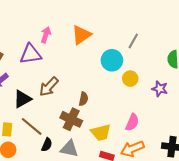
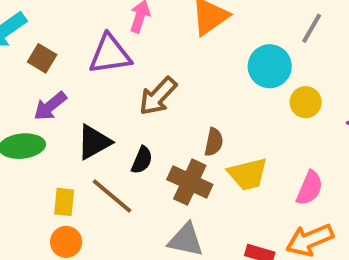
brown arrow: (49, 87) -> (158, 96), moved
yellow trapezoid: (101, 132) -> (248, 174), moved
black semicircle: (47, 145) -> (142, 160), moved

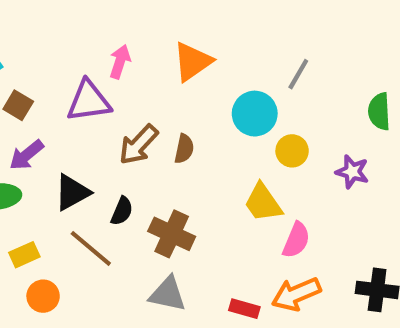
brown semicircle: (214, 142) -> (184, 149), moved
yellow trapezoid: (248, 174) -> (263, 203), moved, turned 69
yellow rectangle: (64, 202) -> (24, 255), moved, turned 60

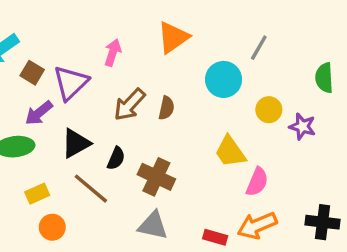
pink arrow: (120, 62) -> (113, 53), moved
purple triangle: (89, 101) -> (71, 83), moved, turned -36
yellow circle: (292, 151) -> (269, 110), moved

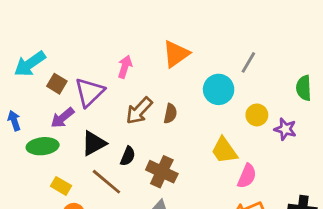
yellow rectangle: (37, 194) -> (61, 186), turned 54

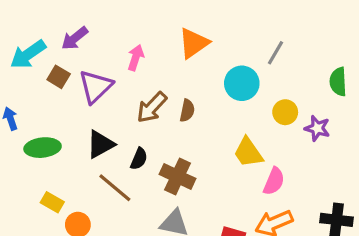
purple arrow: (62, 118) -> (75, 38), moved
yellow rectangle: (61, 186) -> (52, 202), moved

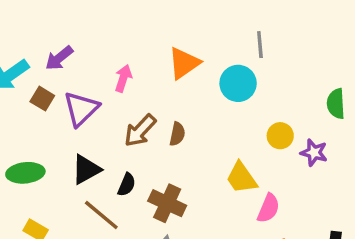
gray line: (276, 53) -> (260, 45), moved, turned -35
cyan circle: (242, 83) -> (238, 83), moved

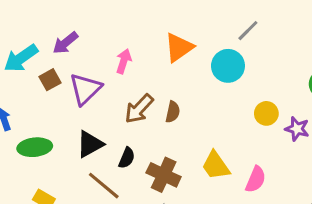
gray line: (260, 45) -> (248, 31), turned 50
brown square: (42, 99) -> (50, 80), turned 30
yellow trapezoid: (241, 178) -> (216, 166), moved

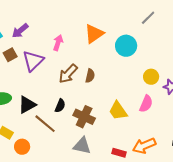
gray line: (248, 31) -> (148, 18), moved
black triangle: (90, 144) -> (27, 105), moved
pink semicircle: (256, 179) -> (146, 104), moved

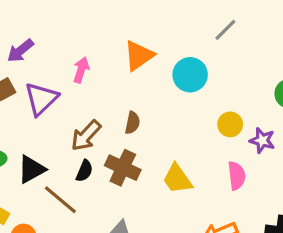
brown arrow: (68, 74) -> (86, 136), moved
pink semicircle: (146, 104) -> (237, 176), moved, turned -30
brown cross: (84, 117) -> (123, 168), moved

